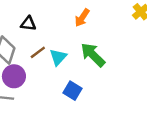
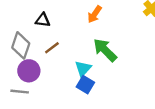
cyan triangle: (58, 57) -> (83, 69), moved

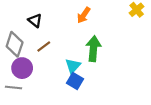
black triangle: (43, 20) -> (35, 21), turned 32
green arrow: (105, 50) -> (93, 49), turned 50

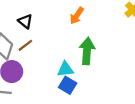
brown line: (44, 46) -> (25, 45), moved
cyan triangle: (73, 66) -> (65, 69), turned 42

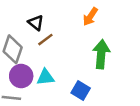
brown line: (25, 45) -> (45, 40), moved
cyan triangle: (65, 69) -> (45, 77), moved

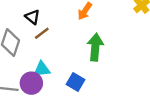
purple circle: (21, 76) -> (31, 83), moved

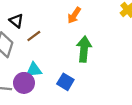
black triangle: (33, 17) -> (16, 21), moved

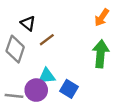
orange arrow: (74, 15) -> (102, 17), moved
blue square: (65, 82) -> (69, 89), moved

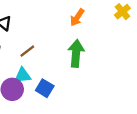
brown line: (47, 40) -> (27, 51), moved

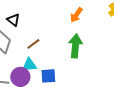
blue square: (45, 88) -> (48, 76), turned -35

